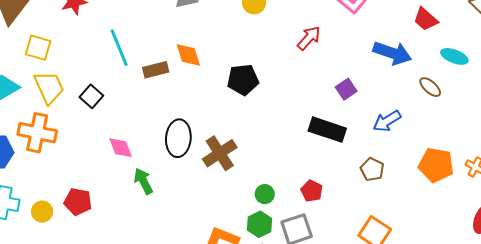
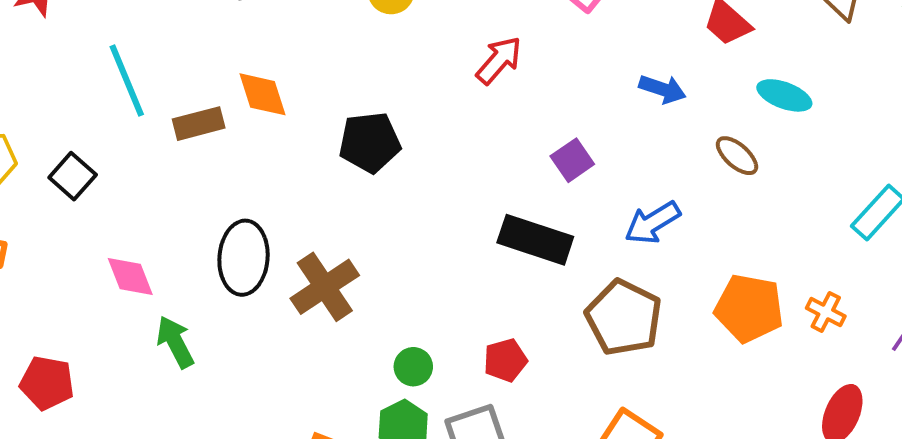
blue arrow: (392, 53) -> (663, 89), size x0.6
brown pentagon: (372, 169) -> (624, 318), size x1.6
red pentagon: (312, 191) -> (505, 360), turned 30

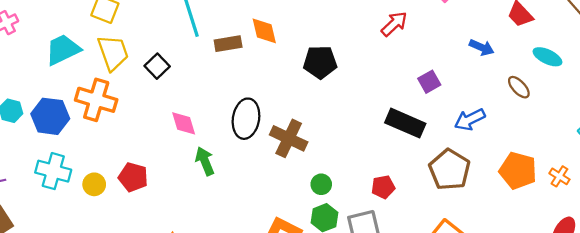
brown cross: (325, 287) -> (289, 138), turned -36
green circle: (413, 367) -> (321, 184), moved

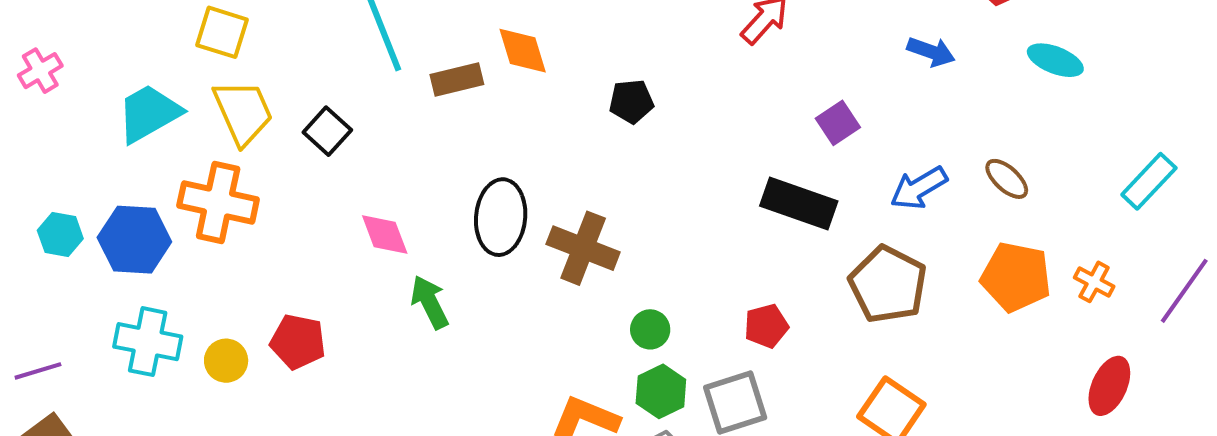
black pentagon: (320, 62) -> (631, 101), size x0.7
brown ellipse: (519, 87) -> (1007, 179), moved

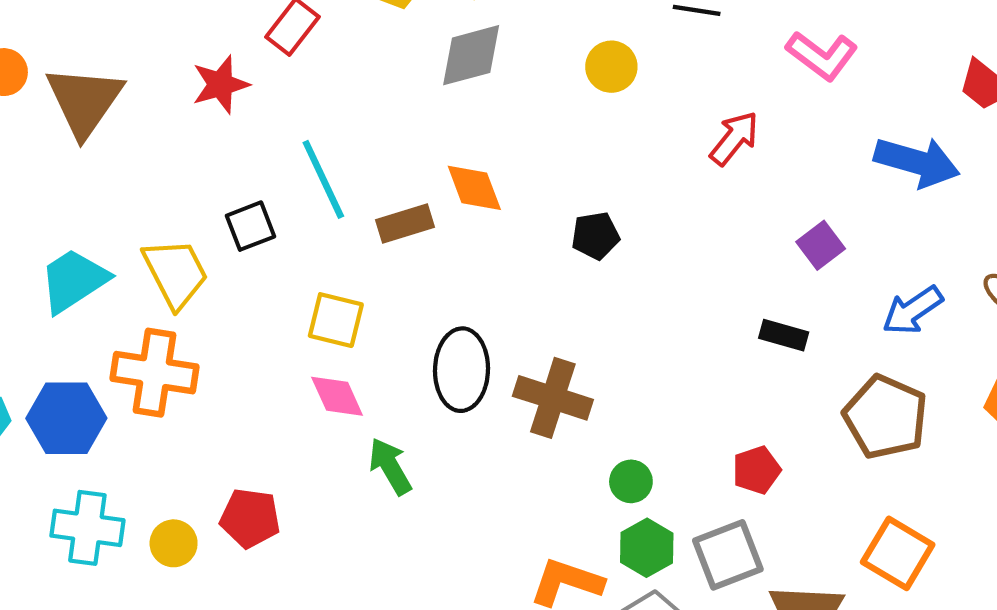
yellow square: (222, 32) -> (336, 320), moved
blue arrow: (931, 52) -> (917, 162), size x1.6
black square: (327, 131) -> (250, 226), moved, turned 30
black rectangle: (799, 203) -> (784, 335), size x0.6

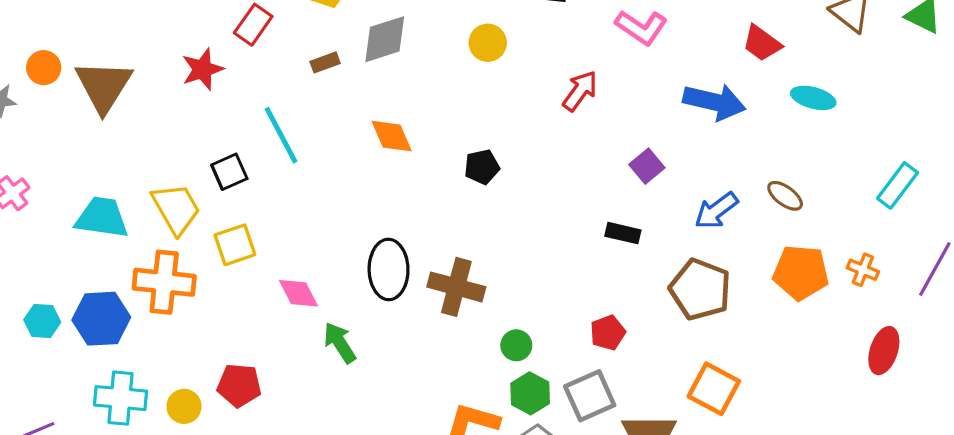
brown rectangle: (405, 223) -> (325, 62), moved, size x0.7
cyan trapezoid: (74, 280) -> (102, 218), turned 44
yellow square: (336, 320) -> (235, 245), moved, turned -30

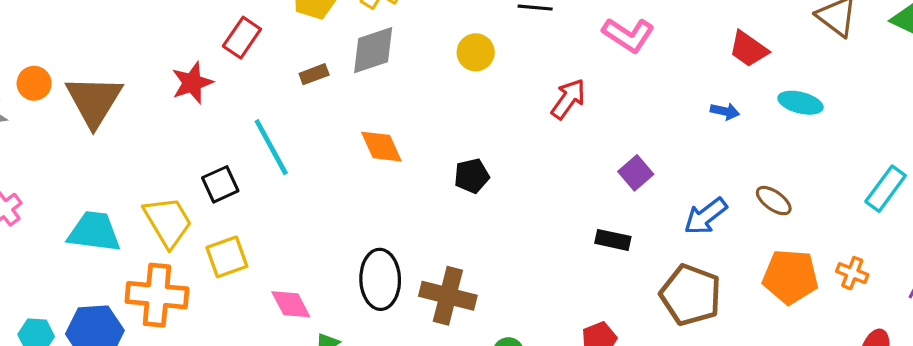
blue arrow: (714, 102) -> (725, 111), moved, size x0.5

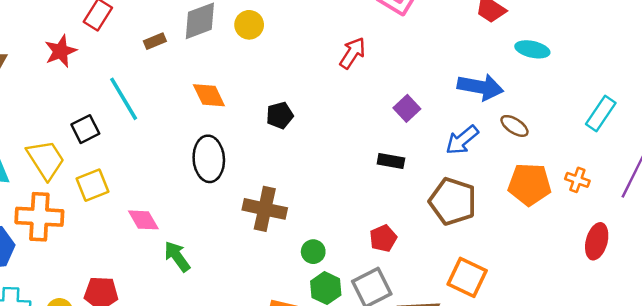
yellow circle: (476, 52) -> (249, 25), moved
blue arrow: (725, 111) -> (480, 87), moved, size x2.0
black ellipse: (380, 279) -> (209, 159), moved

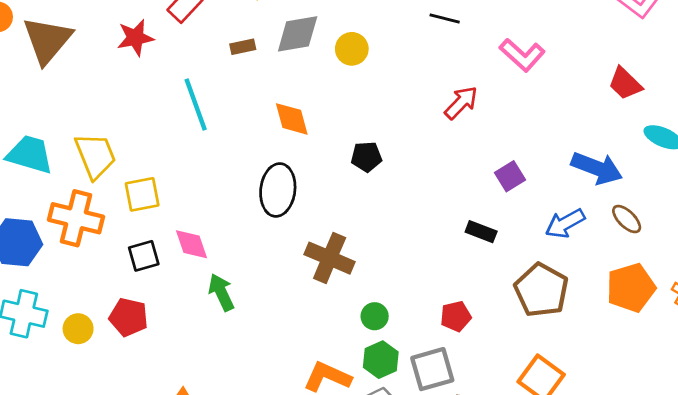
black square: (85, 129) -> (144, 256), moved
orange pentagon: (530, 184) -> (631, 288), turned -30

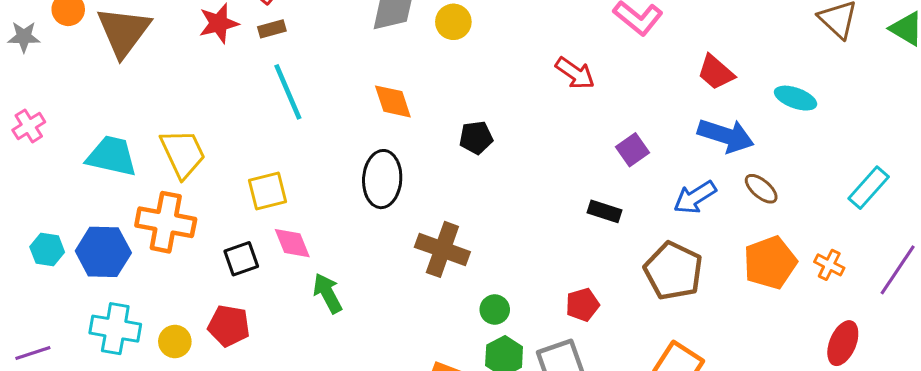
brown rectangle: (243, 47) -> (272, 29), moved
red trapezoid: (625, 83) -> (716, 72), moved
red arrow: (461, 103) -> (575, 73), turned 84
yellow square: (142, 194) -> (268, 191), moved

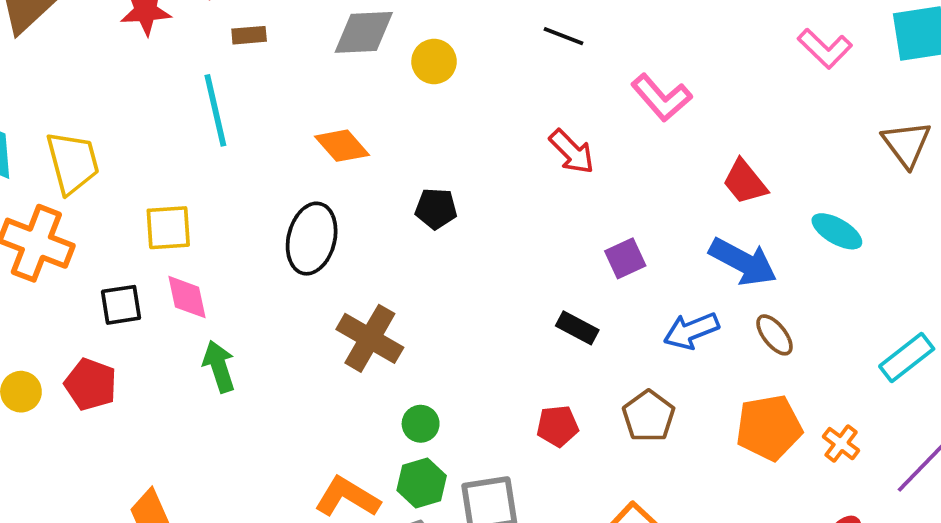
brown rectangle: (272, 29) -> (249, 35), moved
orange diamond: (393, 101) -> (342, 146), turned -33
brown pentagon: (673, 271) -> (649, 416), size x0.7
red pentagon: (582, 305) -> (558, 426), moved

